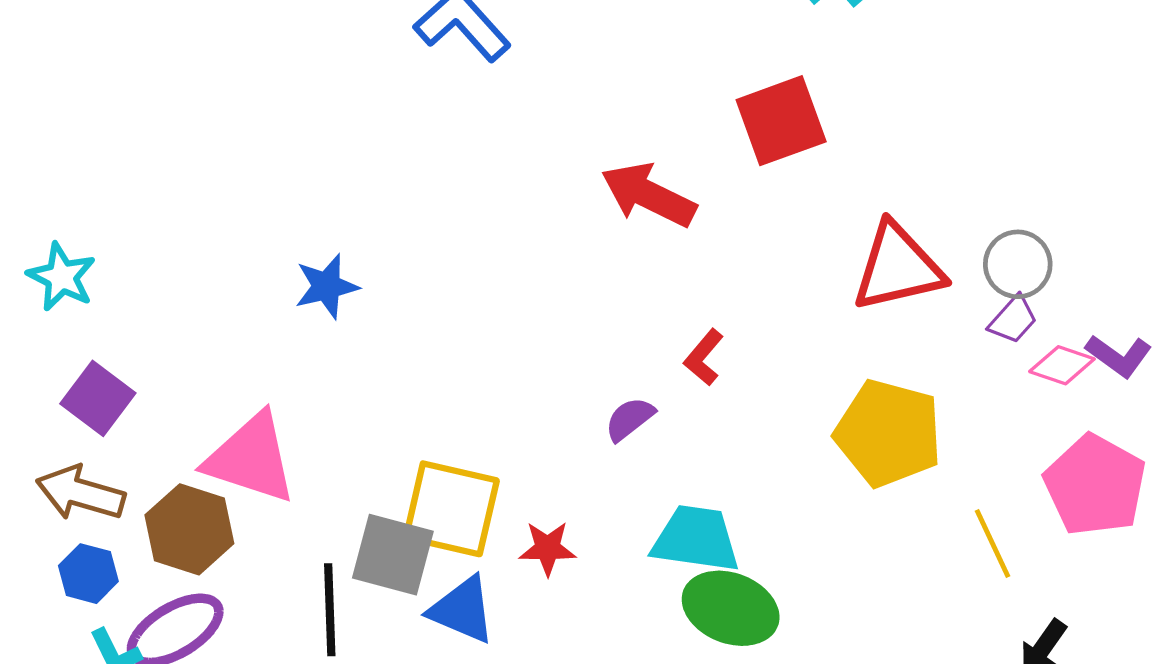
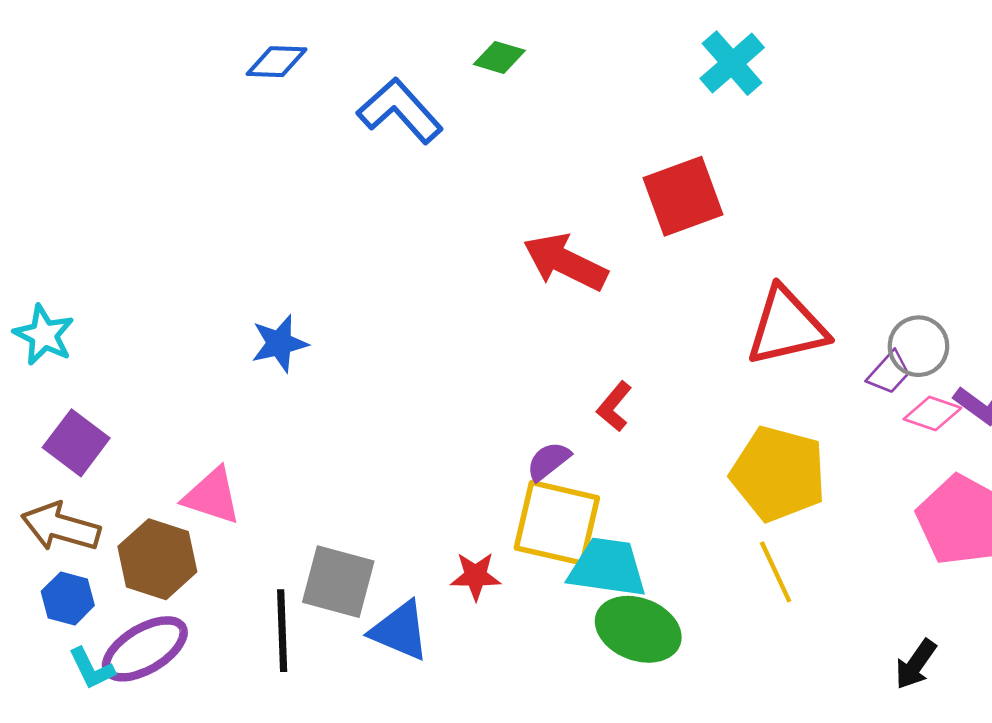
gray circle: (1018, 264) -> (918, 346), moved
pink triangle: (251, 458) -> (212, 496), size x0.7
yellow square: (451, 509) -> (557, 523), moved
yellow line: (993, 544) -> (776, 572), moved

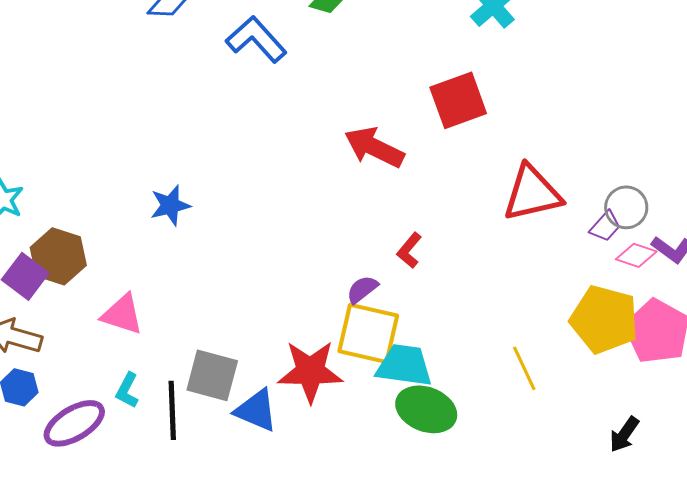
yellow pentagon: (778, 474) -> (604, 319), moved
brown hexagon: (157, 559) -> (58, 256), moved
red star: (476, 576) -> (310, 371), size x1.8
cyan L-shape: (92, 669) -> (127, 390), moved, turned 54

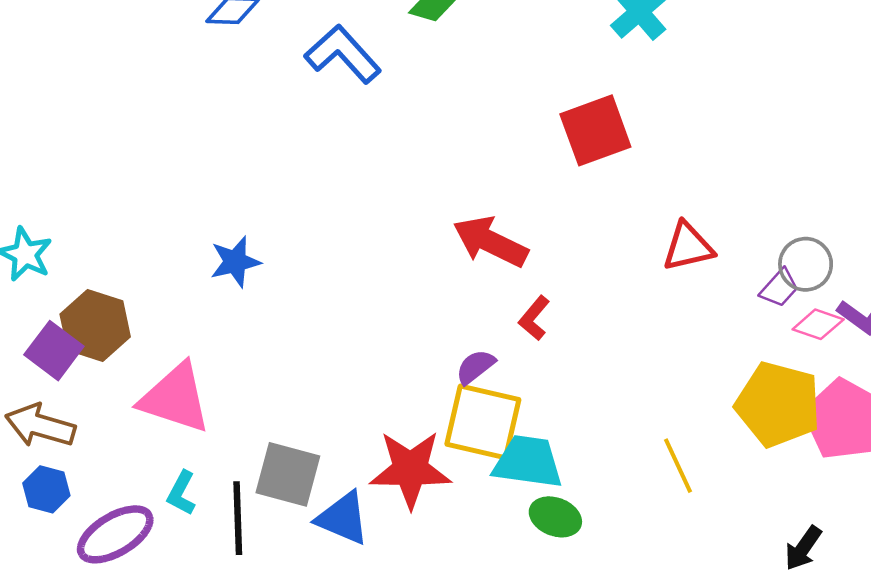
red arrow: (374, 147) -> (490, 242), moved
red triangle: (532, 193) -> (688, 247), size x0.7
pink triangle: (122, 314) -> (175, 398), size x1.4
green ellipse: (426, 409) -> (555, 517), size x0.7

